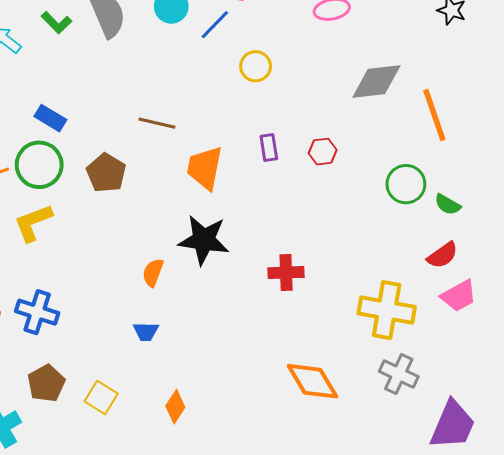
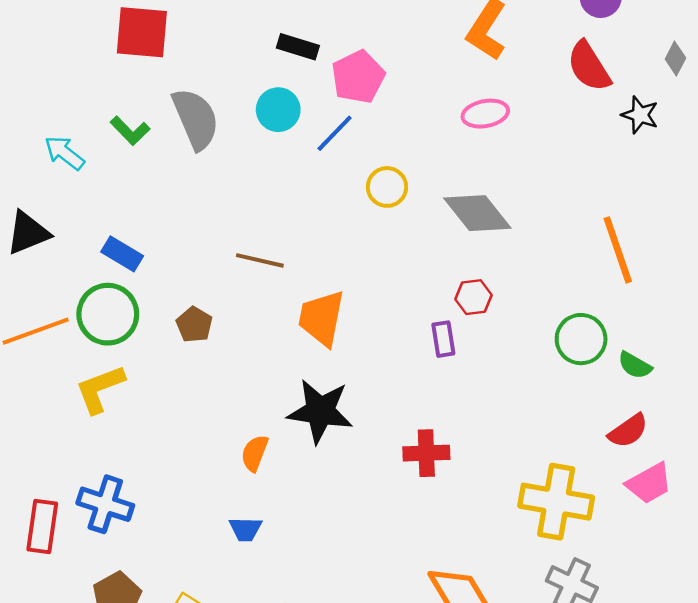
gray diamond: (376, 82) -> (477, 213), moved, turned 58
purple rectangle: (269, 148) -> (443, 339), moved
brown pentagon: (106, 173) -> (194, 325), size x0.7

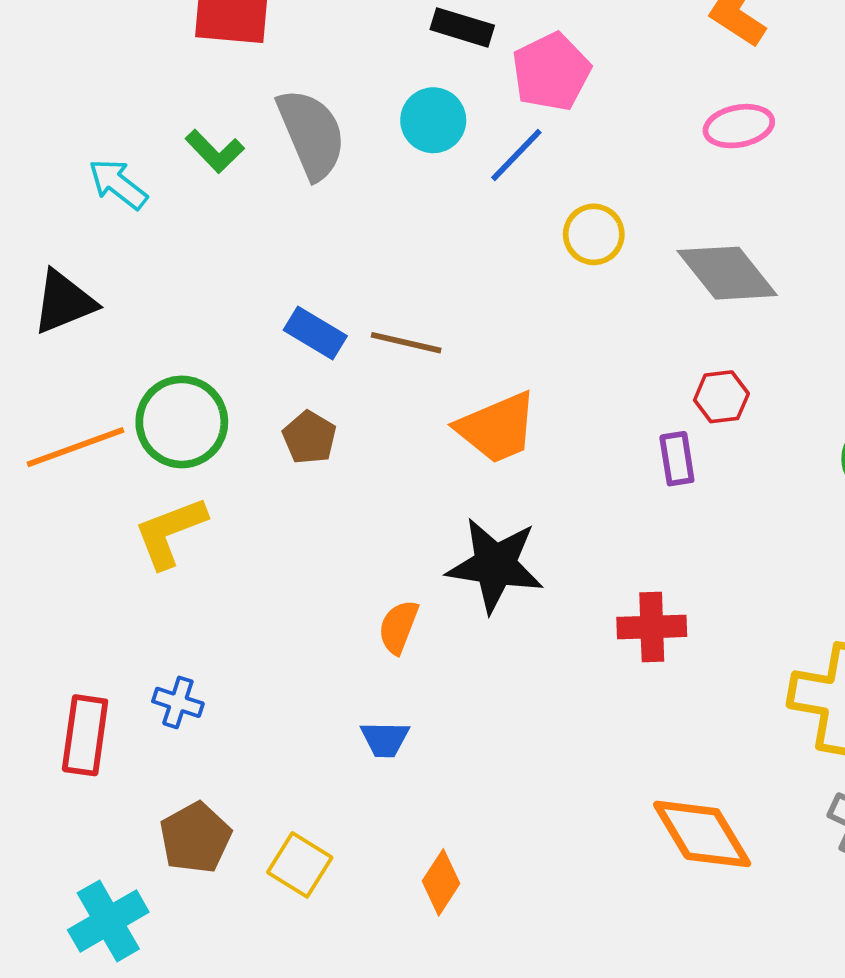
blue rectangle: (122, 254) -> (315, 333), moved
orange trapezoid: (321, 318) -> (497, 428), turned -124
blue cross: (105, 504) -> (178, 702), size x0.6

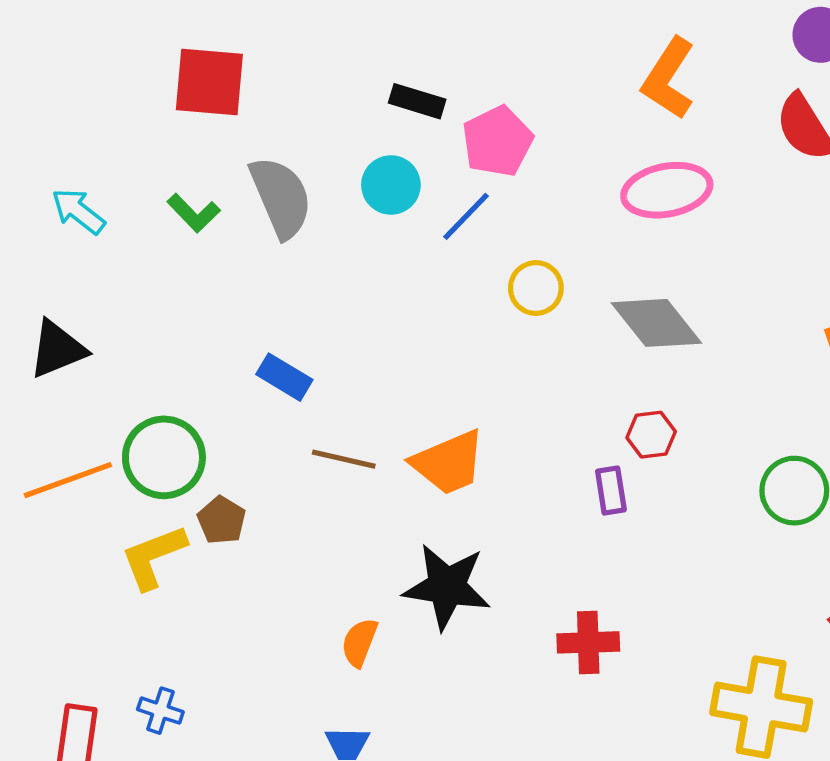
pink ellipse: (739, 126) -> (667, 190), size x1.4
cyan arrow: (118, 184) -> (78, 211), moved
brown line: (406, 343) -> (344, 459), moved
brown pentagon: (309, 437) -> (222, 520), moved

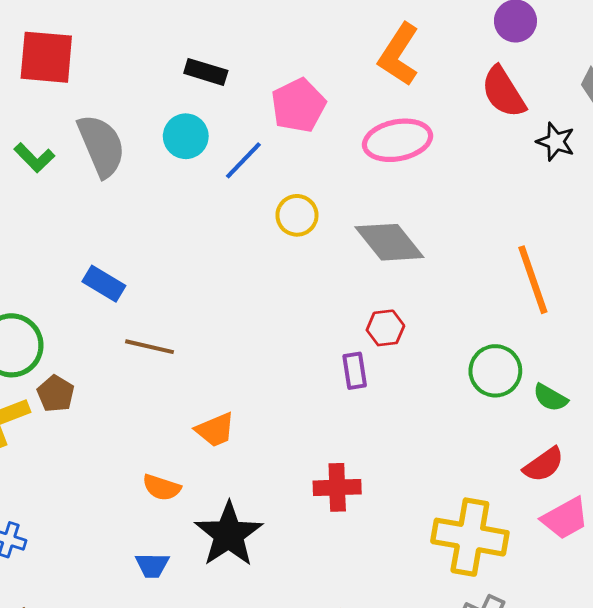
pink pentagon: (497, 141) -> (298, 105), moved
orange trapezoid: (449, 463) -> (215, 430), moved, size x0.7
black star: (447, 587) -> (229, 534), moved, turned 30
orange semicircle: (359, 642) -> (162, 487), turned -93

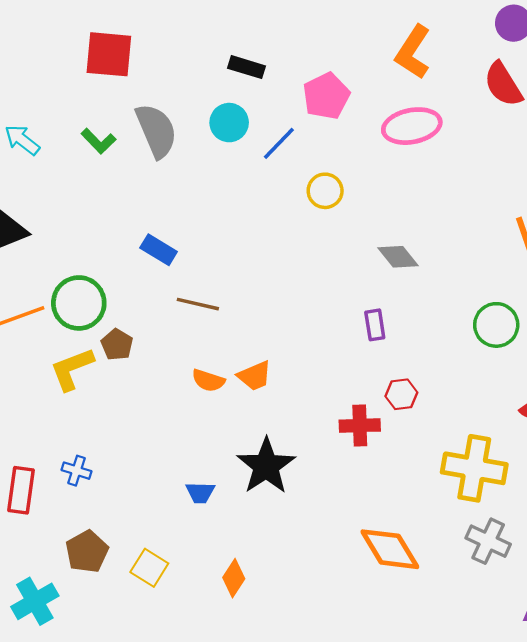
gray diamond: (389, 242) -> (398, 257), moved, size x0.7
red hexagon: (385, 328) -> (401, 394), moved
orange semicircle: (162, 487) -> (208, 380), moved

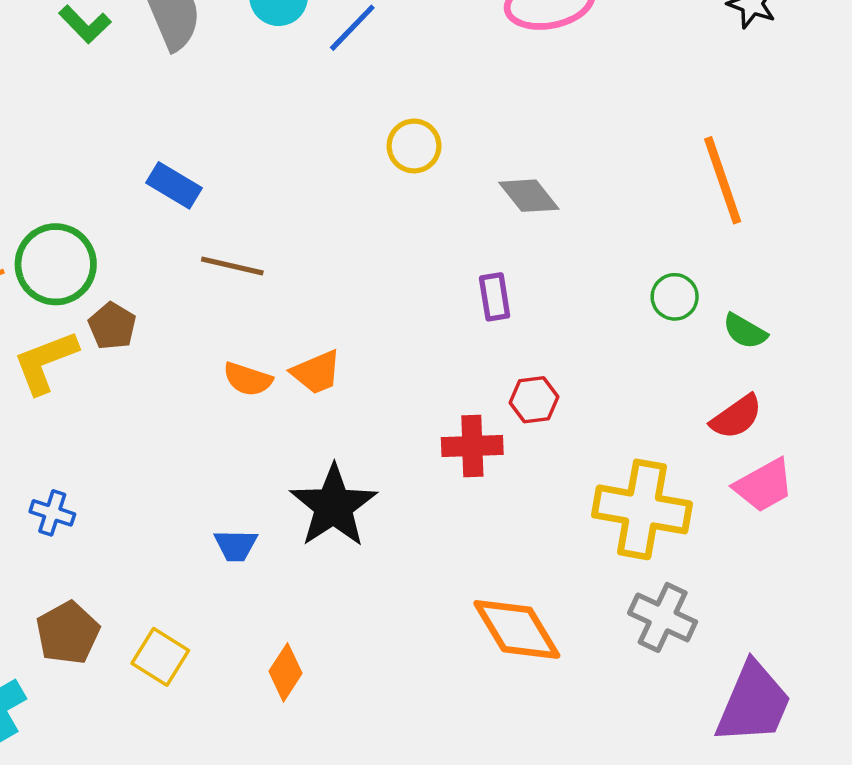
yellow circle: (325, 191) -> (414, 146), moved
green circle: (496, 325) -> (675, 297), size x0.7

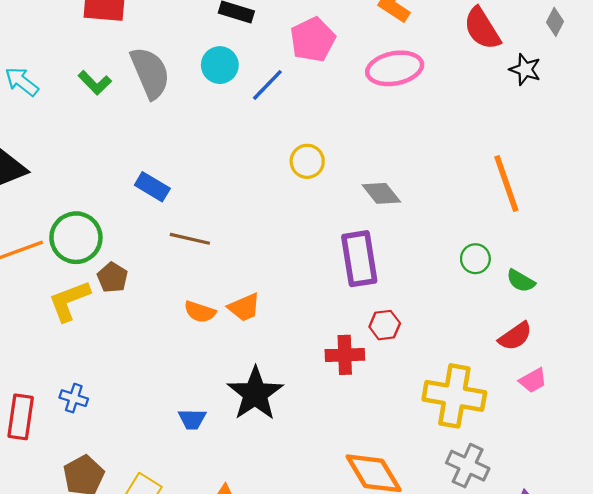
purple rectangle: (495, 297) -> (359, 259), size x1.8
pink trapezoid: (764, 485) -> (533, 380), size x0.7

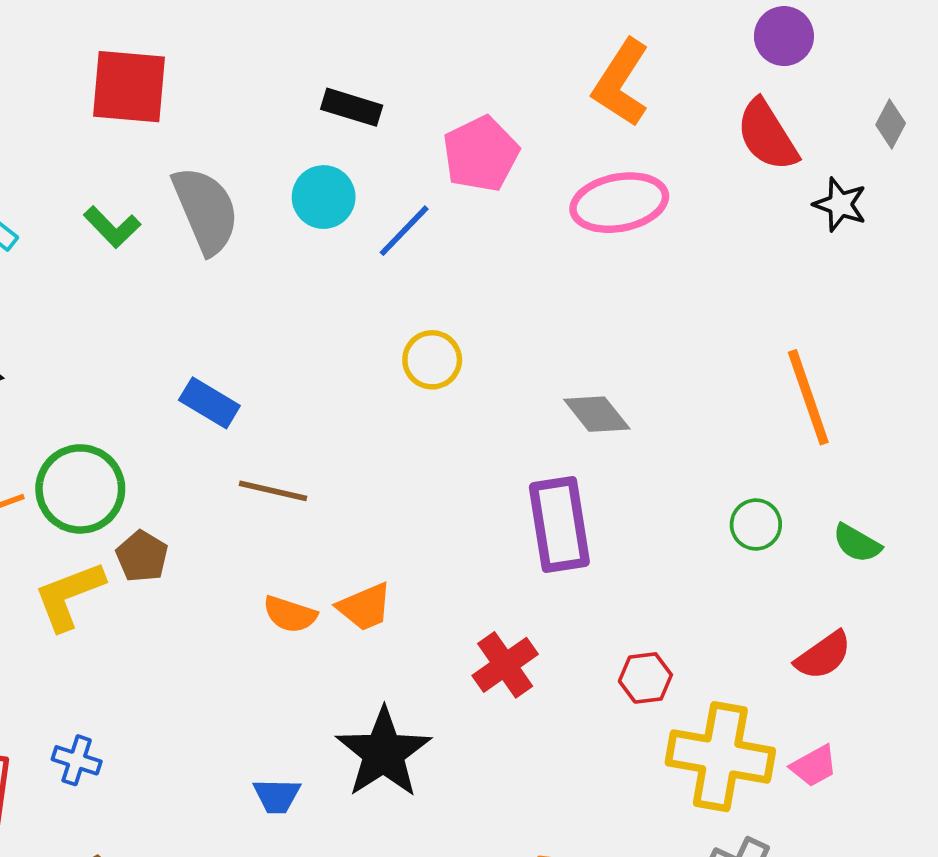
yellow circle: (307, 161) -> (432, 360), moved
green semicircle: (521, 281) -> (857, 543), moved
red hexagon: (385, 325) -> (645, 678), moved
red cross: (345, 355) -> (505, 665), moved, turned -33
pink trapezoid: (533, 380) -> (814, 766), moved

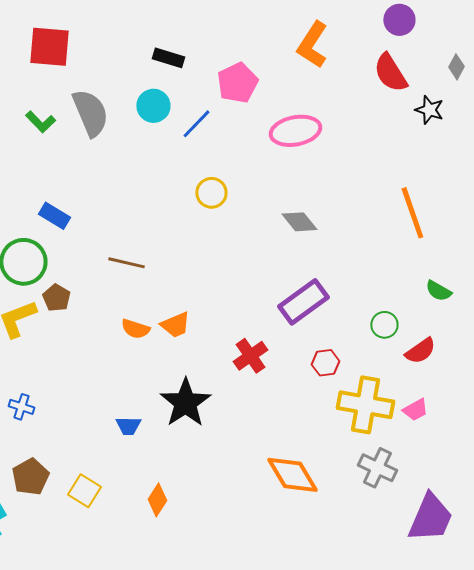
pink ellipse: (619, 203) -> (295, 131), moved
blue rectangle: (209, 403) -> (54, 216), moved
purple rectangle: (559, 525) -> (303, 302), moved, turned 63
green circle: (756, 525) -> (384, 325), moved

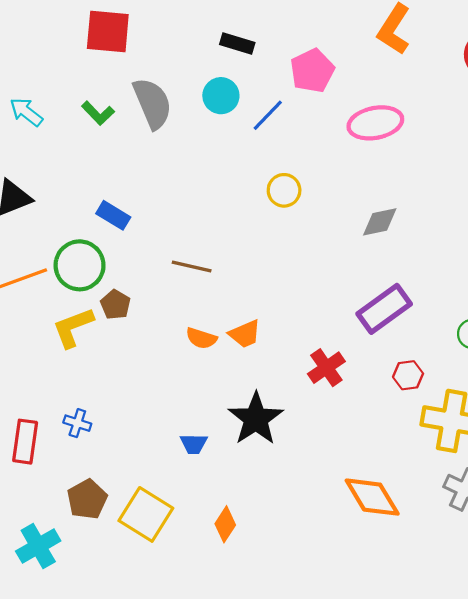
gray diamond: (299, 222) -> (380, 222), turned -63
yellow square: (84, 491) -> (146, 514), size x1.5

